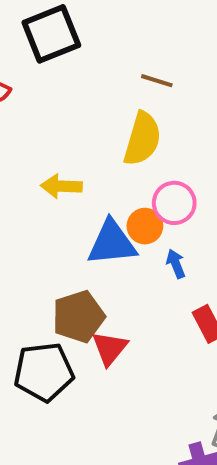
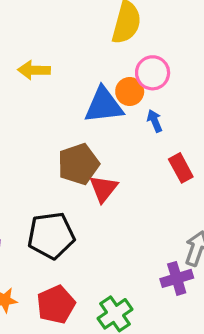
yellow arrow: (61, 186) -> (34, 70), moved
black pentagon: (44, 372) -> (51, 236), moved

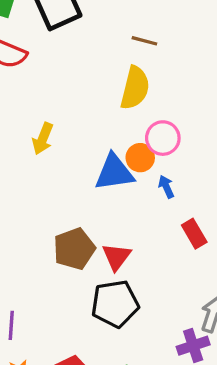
yellow arrow: (34, 70) -> (43, 139), turned -68
brown pentagon: (78, 164) -> (74, 249), moved
black pentagon: (51, 236) -> (115, 304), moved

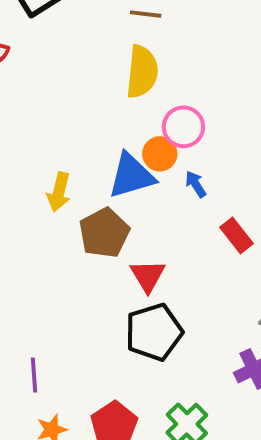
yellow arrow: (43, 139) -> (59, 192), moved
brown pentagon: (74, 249) -> (104, 233), moved

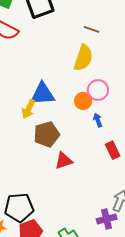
blue triangle: (131, 176) -> (43, 94), moved
red triangle: (148, 276) -> (64, 161), turned 30
black pentagon: (154, 332) -> (19, 208), moved

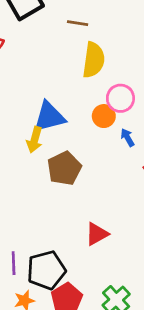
brown line: (91, 29) -> (78, 23), moved
red triangle: (64, 161) -> (97, 234), moved

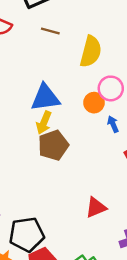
brown line: (78, 23) -> (50, 31), moved
yellow arrow: (35, 140) -> (44, 123), moved
red triangle: (97, 234) -> (96, 207), moved

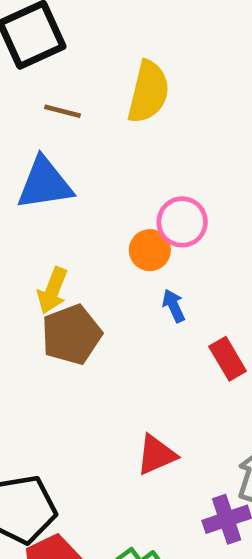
yellow semicircle: (91, 51) -> (148, 92), moved
blue triangle: (45, 98) -> (45, 184), moved
blue arrow: (113, 124) -> (174, 306), moved

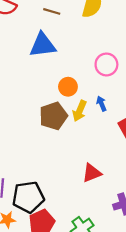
orange circle: (150, 250) -> (68, 87), moved
yellow arrow: (52, 291) -> (80, 111), moved

